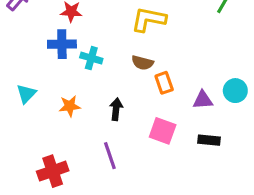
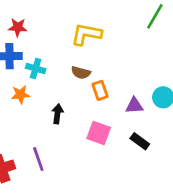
orange star: (70, 106) -> (20, 95), moved
black rectangle: (209, 140) -> (140, 141), turned 30
purple line: (110, 156) -> (38, 159), moved

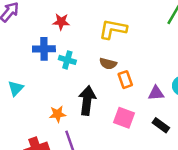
red star: (18, 27) -> (61, 22), moved
orange star: (20, 95) -> (58, 114), moved
black arrow: (57, 114) -> (87, 101), size x1.6

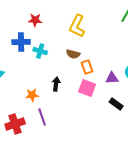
yellow L-shape: (113, 29) -> (77, 26), turned -75
black arrow: (87, 101) -> (56, 84), size x0.6
pink square: (124, 118) -> (87, 88), moved

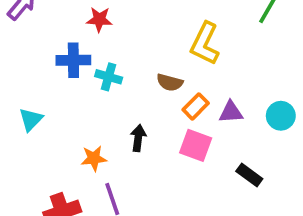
yellow L-shape: (77, 26) -> (205, 44), moved
orange rectangle: (87, 67) -> (196, 106), turned 64
purple triangle: (112, 78) -> (231, 112), moved

